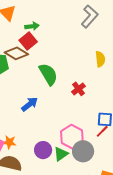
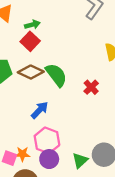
brown diamond: (16, 53) -> (31, 72), moved
pink hexagon: (72, 137) -> (47, 140), moved
purple circle: (43, 150) -> (49, 159), moved

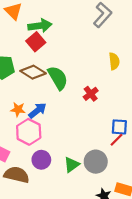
green arrow: (32, 25) -> (40, 26), size x1.5
pink hexagon: (47, 140) -> (29, 132), moved
orange star: (22, 154) -> (18, 109), moved

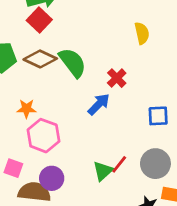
blue arrow: (37, 111) -> (99, 104), moved
red line: (117, 140) -> (119, 164), moved
purple circle: (41, 160) -> (52, 178), moved
gray circle: (96, 162) -> (155, 164), moved

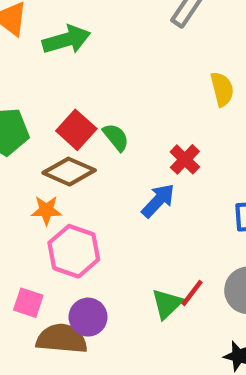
red square: (39, 20) -> (76, 130), moved
brown diamond: (40, 59) -> (69, 172), moved
green semicircle: (73, 63) -> (116, 137), size x0.6

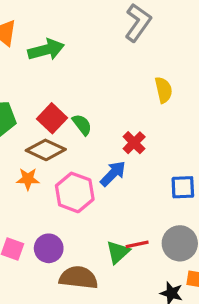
pink hexagon: (74, 251) -> (75, 192), moved
red line: (192, 293) -> (137, 244), turned 40
purple circle: (88, 317) -> (49, 248), moved
brown semicircle: (62, 339) -> (78, 278), moved

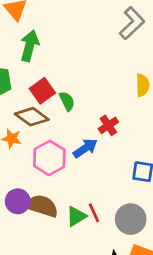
green arrow: (46, 50) -> (30, 46), moved, turned -72
red line: (137, 244) -> (94, 213), turned 66
brown semicircle: (78, 278) -> (42, 206), moved

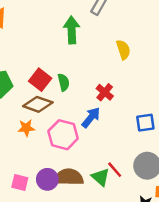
green arrow: (30, 46) -> (72, 30), moved
green semicircle: (67, 101) -> (64, 82), turned 30
green triangle: (76, 216) -> (101, 177), turned -30

